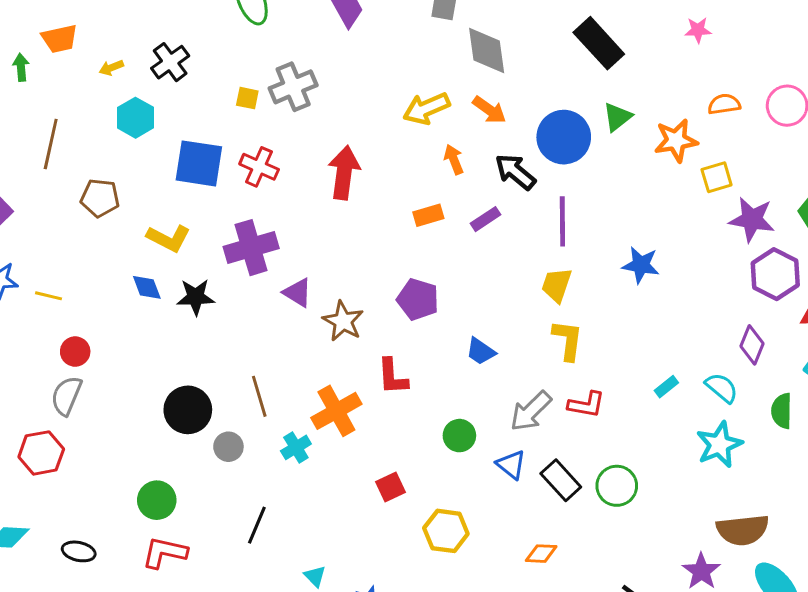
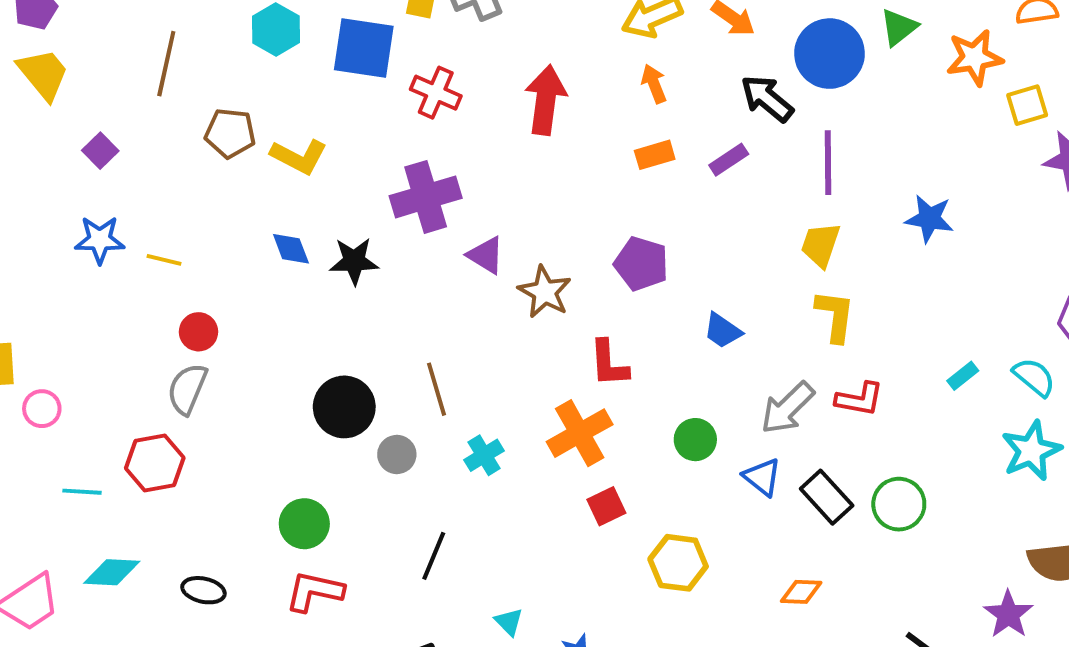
orange arrow: (454, 159) -> (654, 84), moved
blue square: (199, 163) -> (364, 48), moved
yellow L-shape: (169, 238) -> (299, 157), moved
orange cross: (336, 411) -> (580, 433), moved

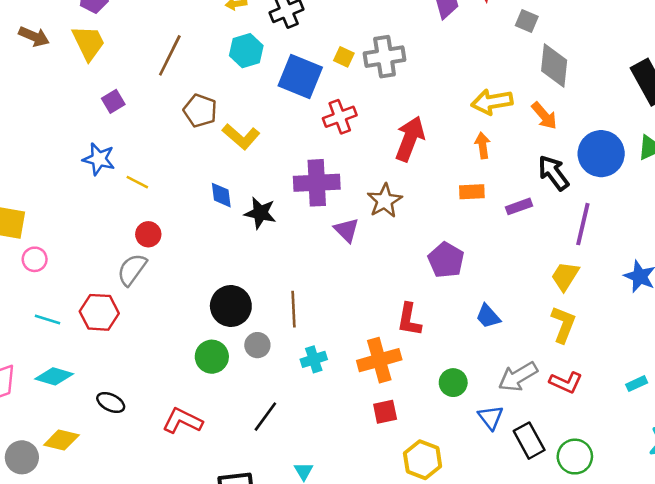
red cross: (436, 93) -> (340, 117), turned 32
brown star: (545, 292) -> (385, 201), moved
green circle: (304, 524) -> (212, 357), moved

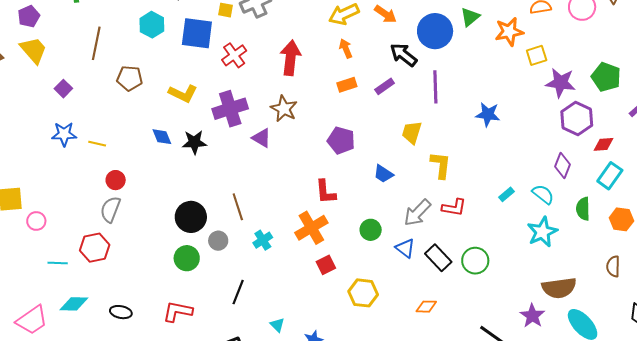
yellow L-shape: (241, 137) -> (183, 93), moved
yellow trapezoid: (565, 276) -> (412, 132), moved

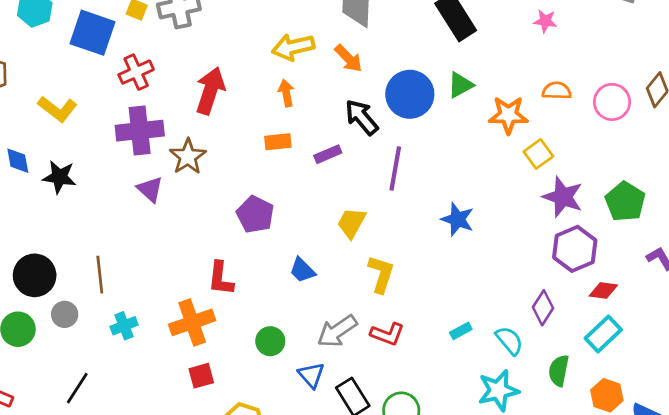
yellow square: (537, 55) -> (538, 154), turned -30
purple cross: (230, 109) -> (140, 131), moved

